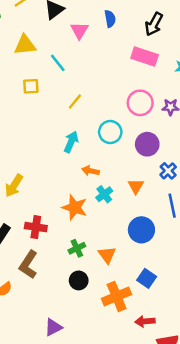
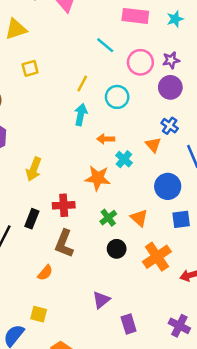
cyan line: (58, 63) -> (105, 45), moved
yellow line: (75, 102) -> (82, 84), moved
purple circle: (147, 144) -> (170, 87), moved
blue cross: (168, 171) -> (170, 126), moved
blue square: (147, 278) -> (181, 219), moved, turned -30

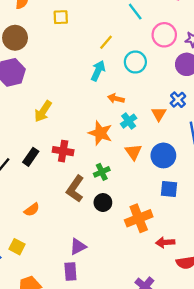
orange triangle: (139, 218) -> (133, 152), moved
brown L-shape: (64, 243) -> (75, 189), moved
purple rectangle: (129, 324) -> (70, 271), moved

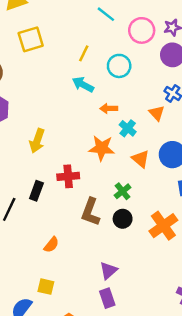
yellow square: (61, 17) -> (31, 39), size x1.5
cyan arrow: (98, 71) -> (83, 85), turned -72
green cross: (102, 172) -> (123, 191), moved

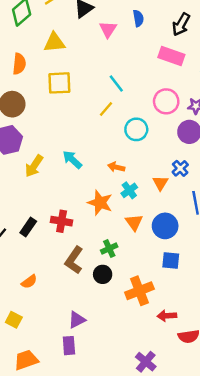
cyan line: (106, 14) -> (116, 83), moved
cyan arrow: (83, 85) -> (72, 160), moved
yellow arrow: (37, 141) -> (34, 166), moved

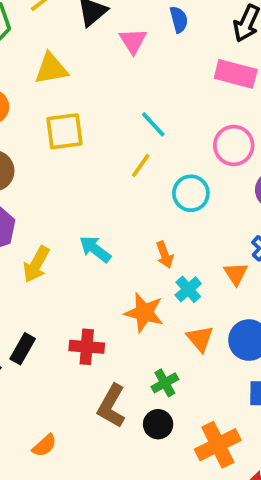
orange arrow: (116, 167) -> (165, 255), turned -119
black rectangle: (28, 227) -> (23, 349), moved

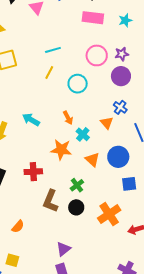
cyan line: (153, 124) -> (53, 50), turned -56

